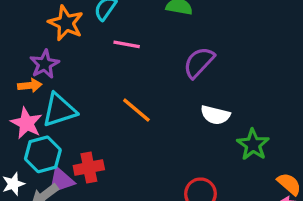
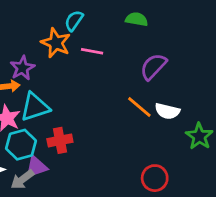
orange star: (66, 23) -> (56, 43), moved
orange line: (136, 110) -> (139, 107), moved
red cross: (89, 168) -> (60, 140), moved

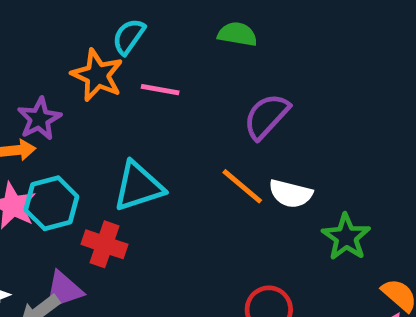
cyan triangle: (35, 107) -> (138, 186), moved
red cross: (60, 140) -> (105, 244), turned 30
cyan hexagon: (21, 145) -> (51, 203), moved

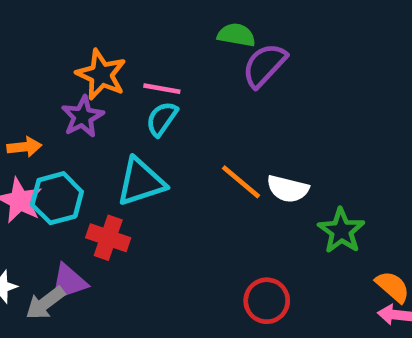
cyan semicircle: (129, 37) -> (162, 119), moved
purple semicircle: (266, 116) -> (264, 65), moved
purple star: (39, 119) -> (83, 117), moved

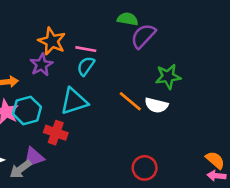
green star: (341, 231) -> (168, 76), moved, turned 30

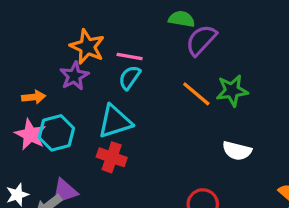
orange line: (130, 101) -> (196, 94), moved
white semicircle: (156, 105) -> (237, 151), moved
red cross: (56, 133) -> (112, 157), moved

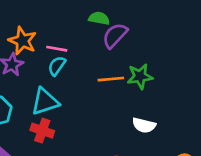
orange line: (196, 94) -> (111, 79), turned -45

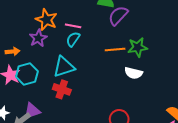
white semicircle: (144, 125) -> (134, 73), moved

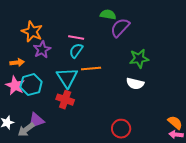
orange star: (46, 20) -> (32, 32), moved
orange line: (115, 49) -> (91, 69), moved
cyan triangle: (64, 67) -> (67, 78), turned -45

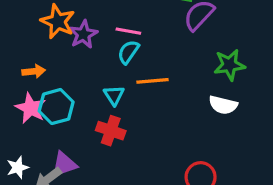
purple star: (42, 50) -> (83, 34), moved
cyan triangle: (67, 78) -> (114, 95), size x0.6

